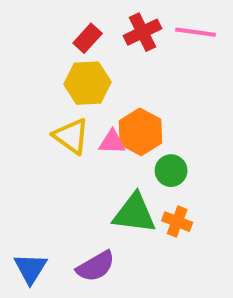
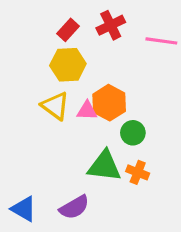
pink line: (195, 32) -> (161, 41), moved
blue triangle: (31, 268) -> (24, 209), turned -32

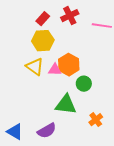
orange cross: (138, 172) -> (96, 120), moved, turned 32

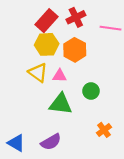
red rectangle: (43, 19) -> (47, 21), size x1.5
orange hexagon: (69, 65) -> (75, 50), moved
green triangle: (66, 105) -> (61, 104), moved

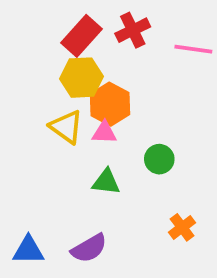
orange hexagon: (75, 50) -> (110, 104), moved
green triangle: (61, 104) -> (106, 182), size x0.7
blue triangle: (16, 143) -> (28, 250), turned -30

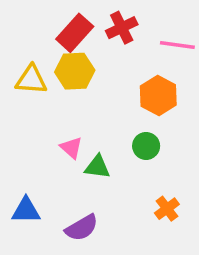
orange hexagon: (110, 104) -> (158, 95), moved
yellow triangle: (66, 127) -> (31, 80), moved, turned -32
pink triangle: (104, 133) -> (71, 148), moved, turned 40
blue triangle: (28, 250) -> (26, 210), moved

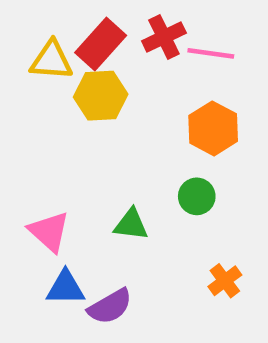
pink line: (177, 45) -> (211, 53), moved
yellow triangle: (31, 80) -> (51, 60), moved
pink triangle: (71, 148) -> (49, 232), moved, size x1.4
blue triangle: (26, 210) -> (65, 288), moved

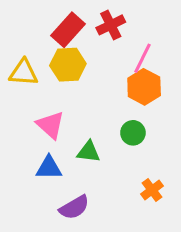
pink line: (211, 53) -> (142, 58), moved, turned -72
yellow triangle: (51, 60) -> (23, 73), moved
pink triangle: (49, 232) -> (50, 125), moved
blue triangle: (65, 288) -> (49, 168), moved

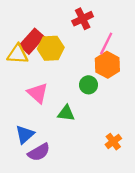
red rectangle: (68, 30) -> (32, 41), moved
green circle: (133, 133) -> (88, 85), moved
blue triangle: (49, 168) -> (25, 134), moved, turned -42
purple semicircle: (74, 207) -> (39, 152), moved

